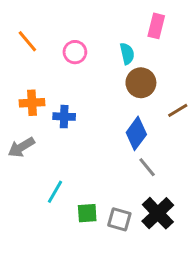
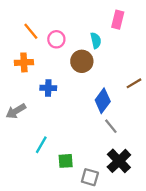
orange line: (27, 41) -> (31, 31), moved
brown circle: (141, 83) -> (82, 61), moved
orange cross: (32, 103) -> (24, 62), moved
gray square: (119, 219) -> (90, 177), moved

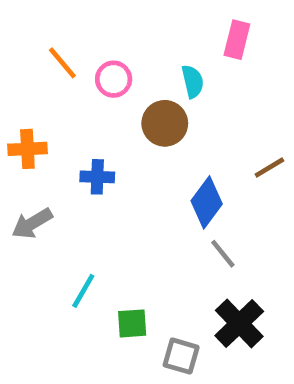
orange cross: (24, 62) -> (27, 149), moved

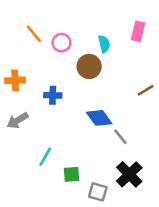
pink rectangle: (237, 40) -> (138, 31), moved
blue diamond: (207, 202) -> (99, 118), moved, turned -72

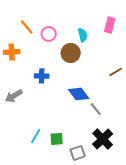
orange cross: (15, 80) -> (12, 52), moved
cyan line: (45, 157) -> (36, 136), moved
gray square: (98, 192) -> (78, 153), turned -35

